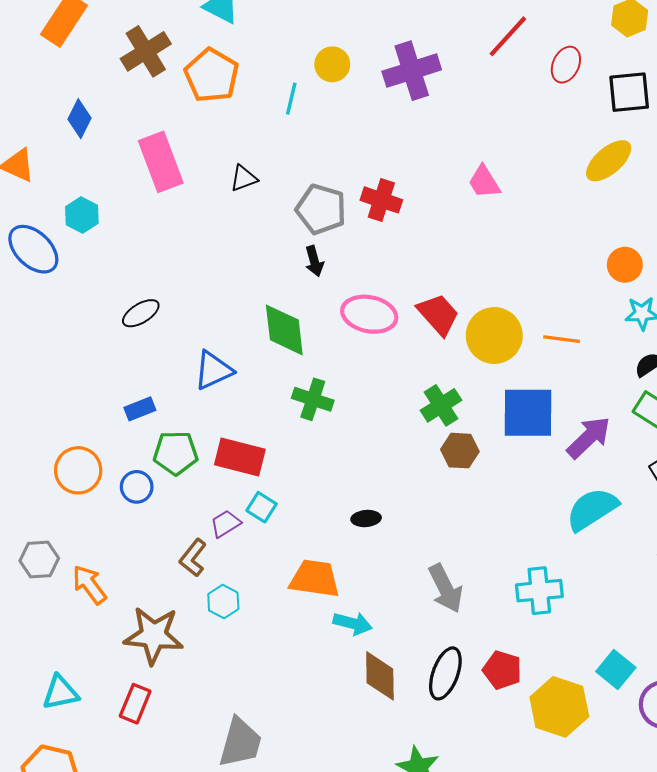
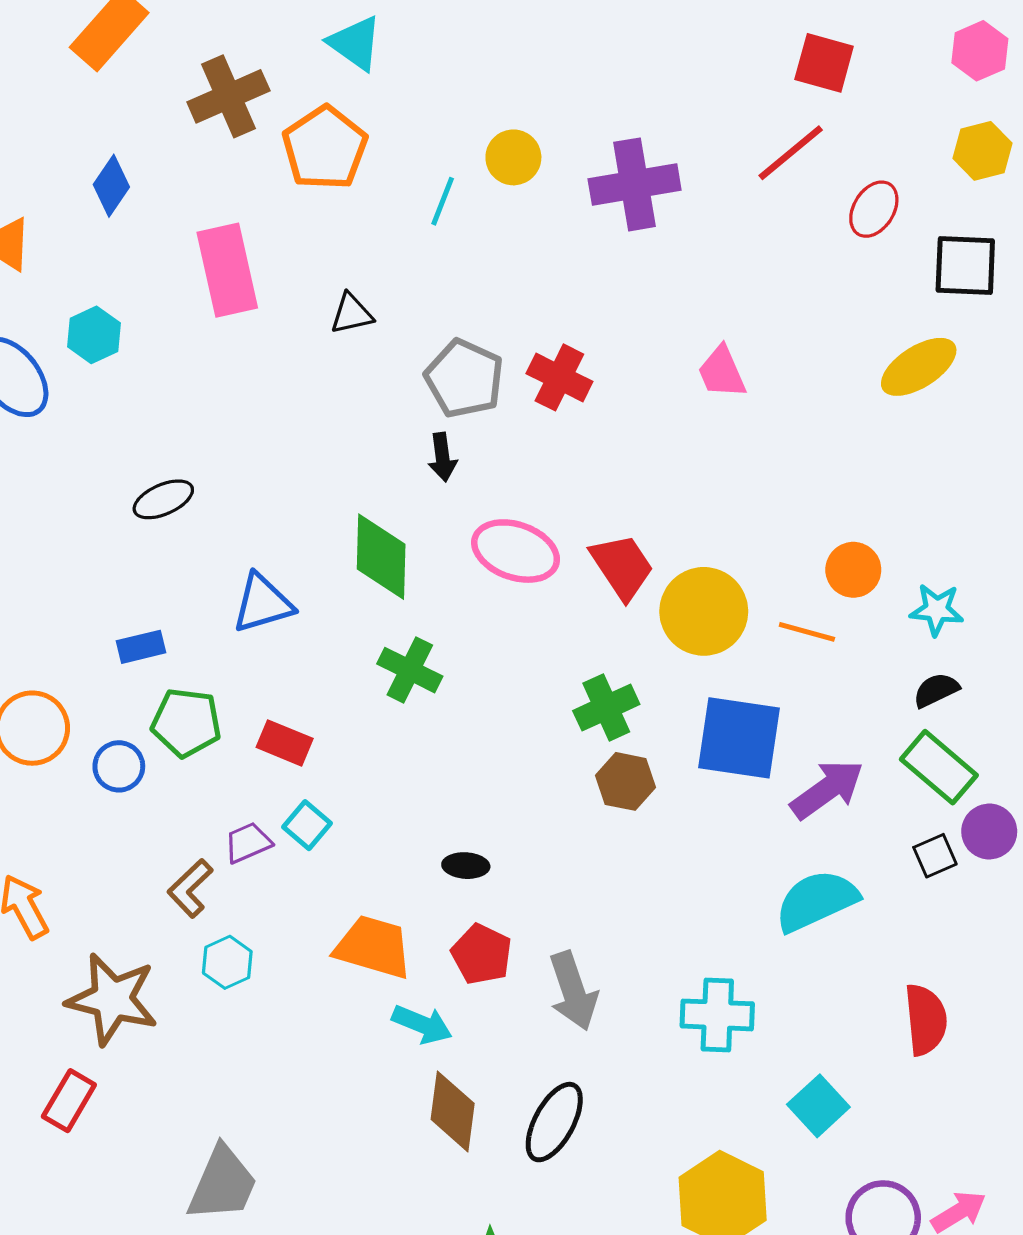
orange circle: (625, 265) -> (853, 570), moved
red rectangle: (240, 457) -> (285, 743), size x0.7
cyan square: (616, 669) -> (818, 1106), moved
red pentagon: (502, 670) -> (482, 954), moved

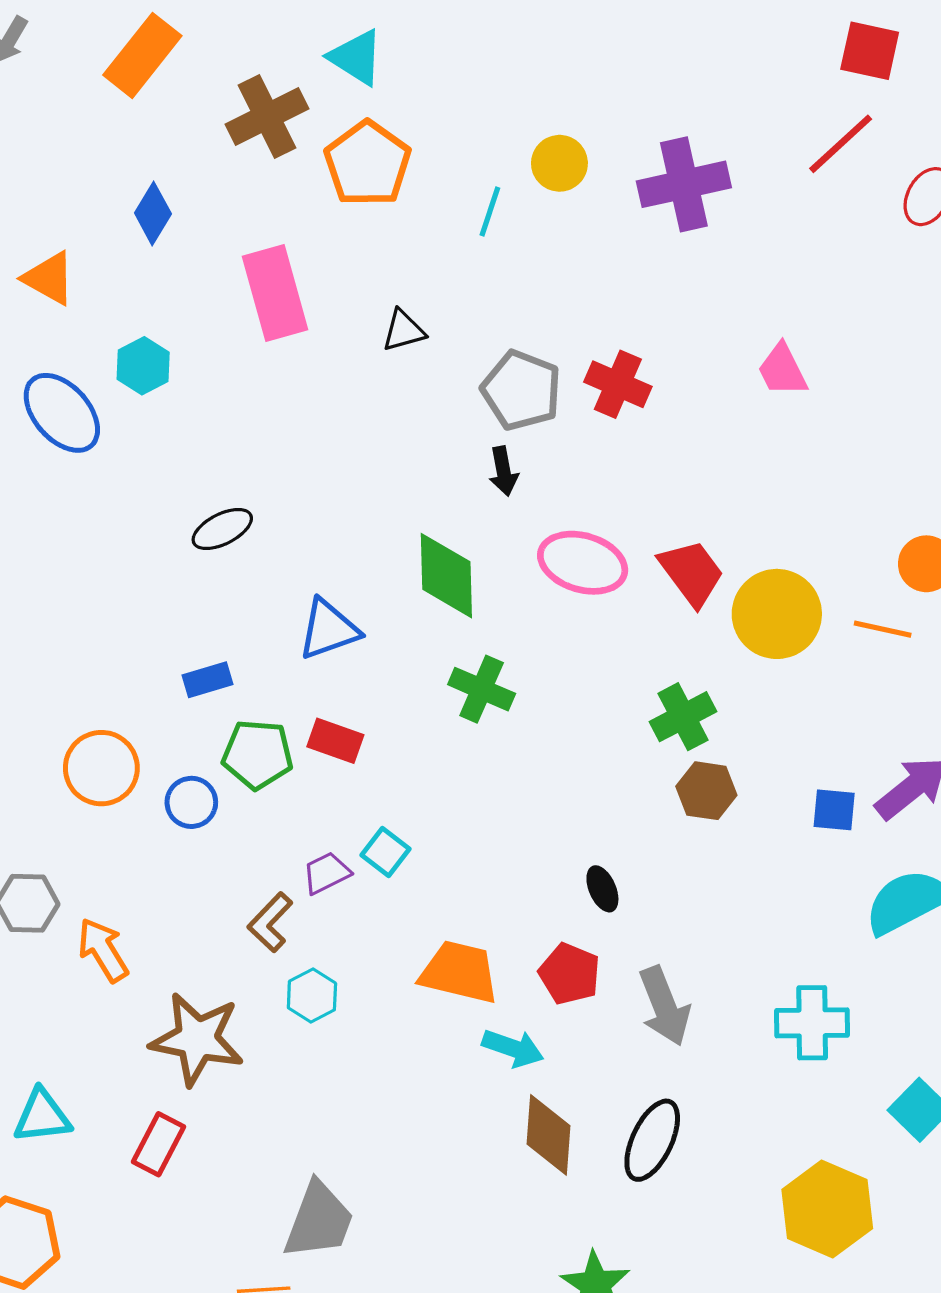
cyan triangle: (355, 43) -> (356, 57), moved
blue square: (739, 738) -> (834, 810), moved, size x0.5
red rectangle: (285, 743) -> (335, 741), moved
black ellipse: (466, 866) -> (602, 889), moved, turned 66

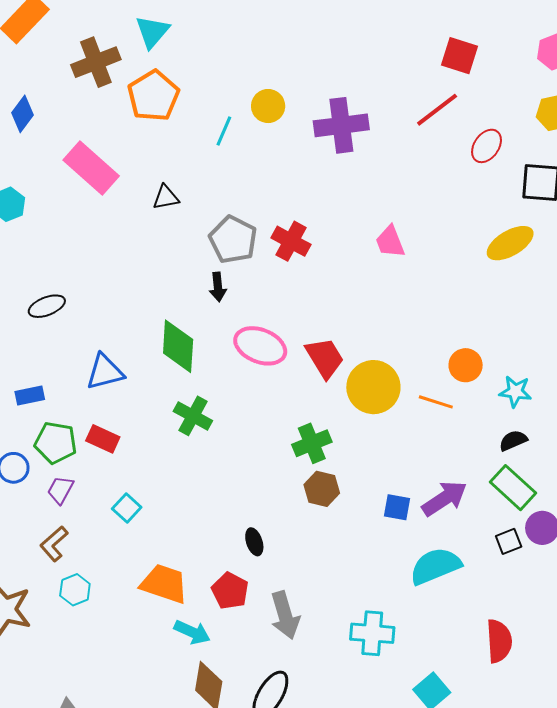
cyan triangle: (356, 57) -> (152, 32), turned 33
pink rectangle: (275, 293) -> (91, 168), turned -38
purple trapezoid: (326, 873) -> (60, 490), moved, turned -40

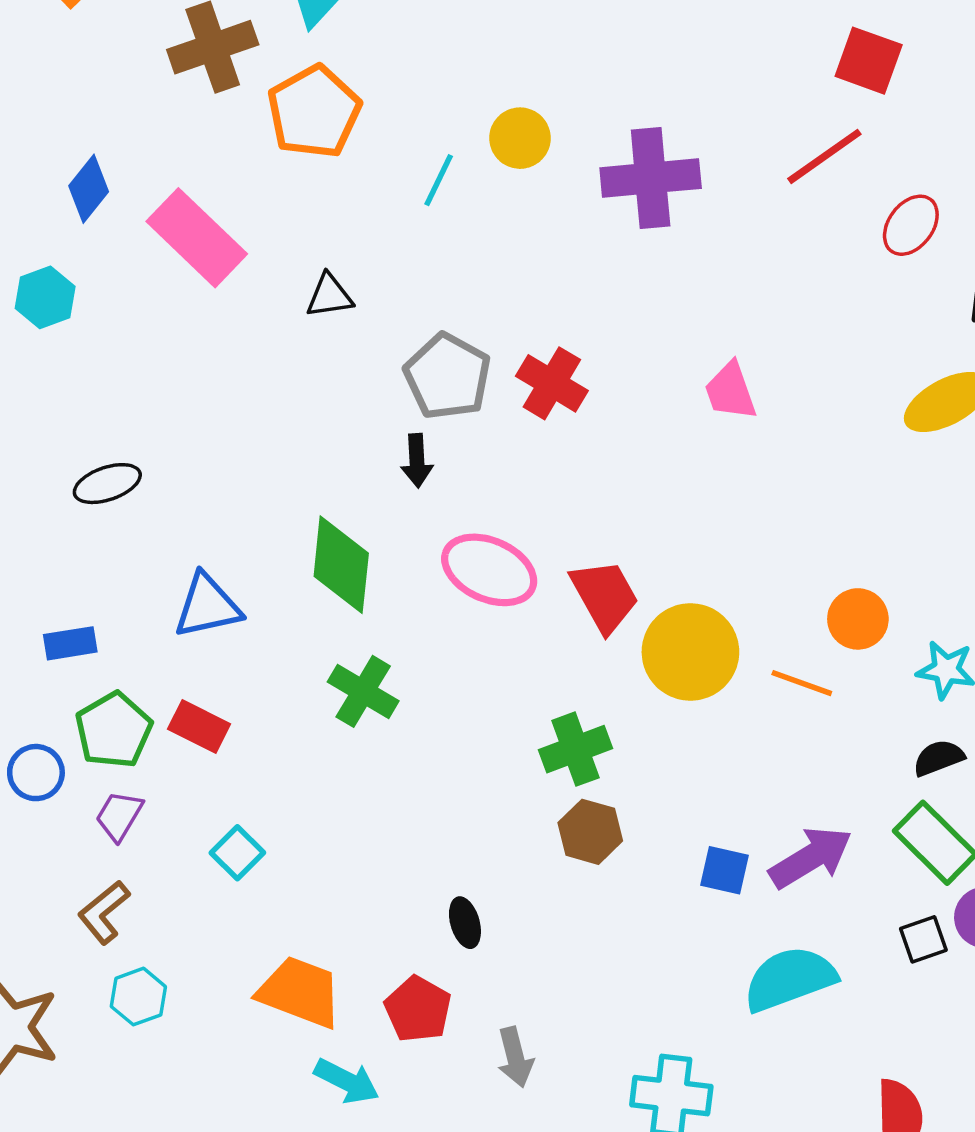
blue diamond: (22, 114) -> (89, 189), moved
green pentagon: (56, 443) -> (114, 730), turned 30
gray arrow: (285, 615) -> (515, 1057), size x0.7

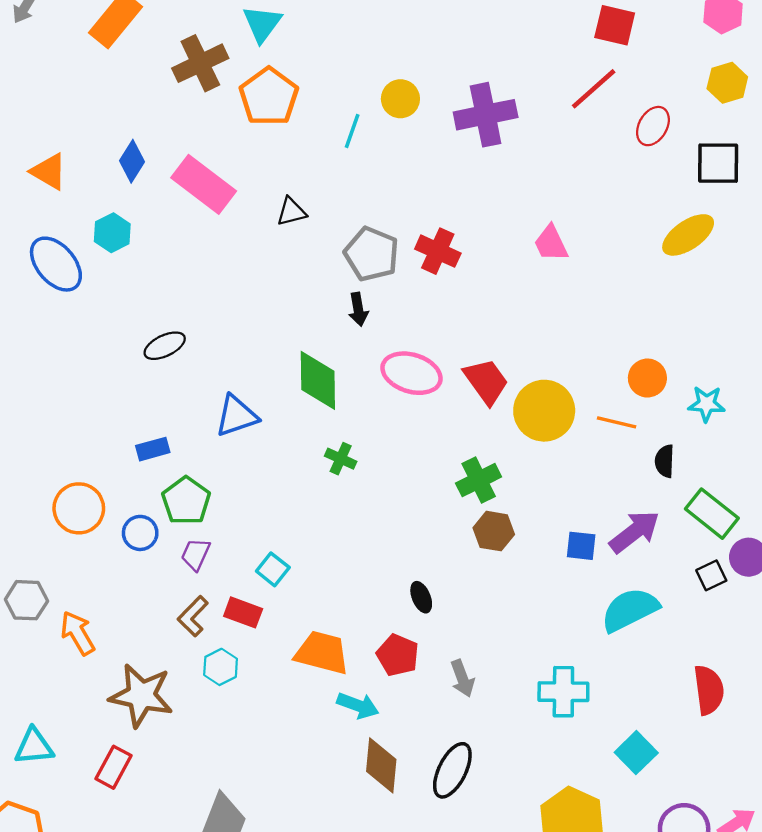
green cross: (363, 691) -> (341, 459), size x0.7
red rectangle: (199, 727) -> (243, 612), moved
black semicircle: (939, 758) -> (665, 461), moved, turned -60

